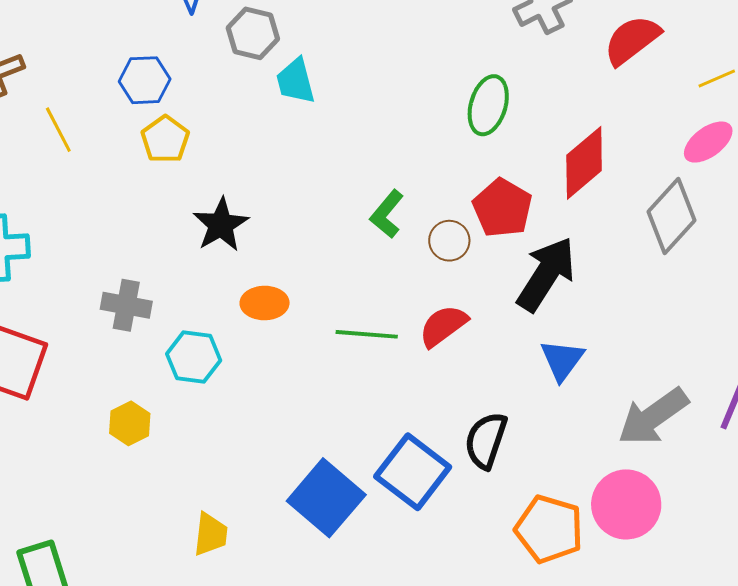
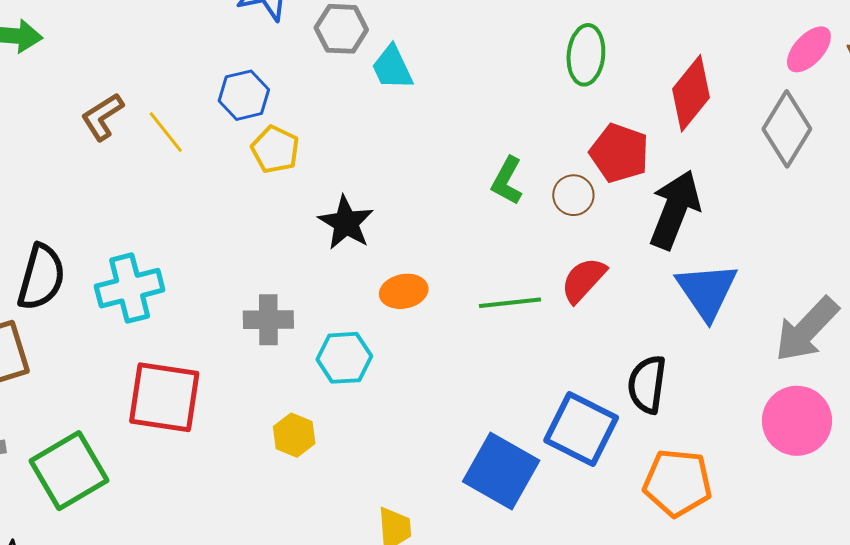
yellow line: (58, 130) -> (166, 132), moved
blue triangle: (562, 360) -> (707, 291), size x1.4
orange pentagon: (549, 529) -> (677, 483), moved

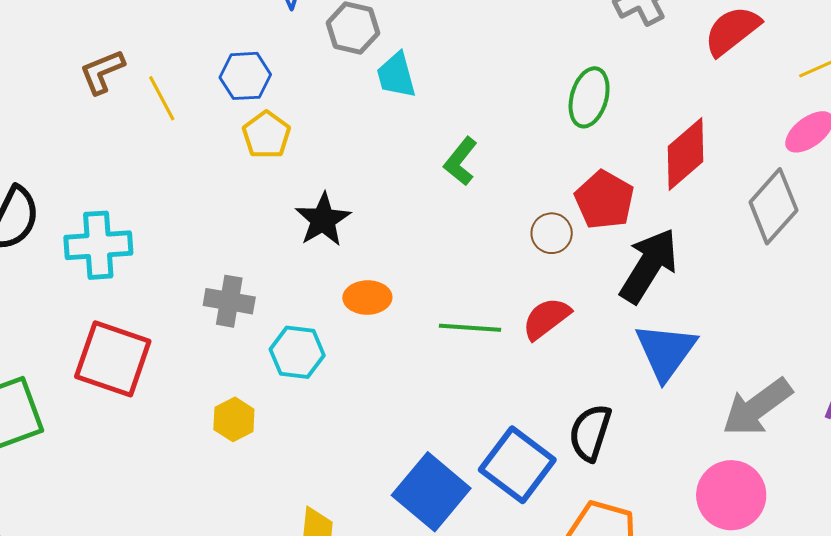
green L-shape: (507, 181) -> (461, 161), moved

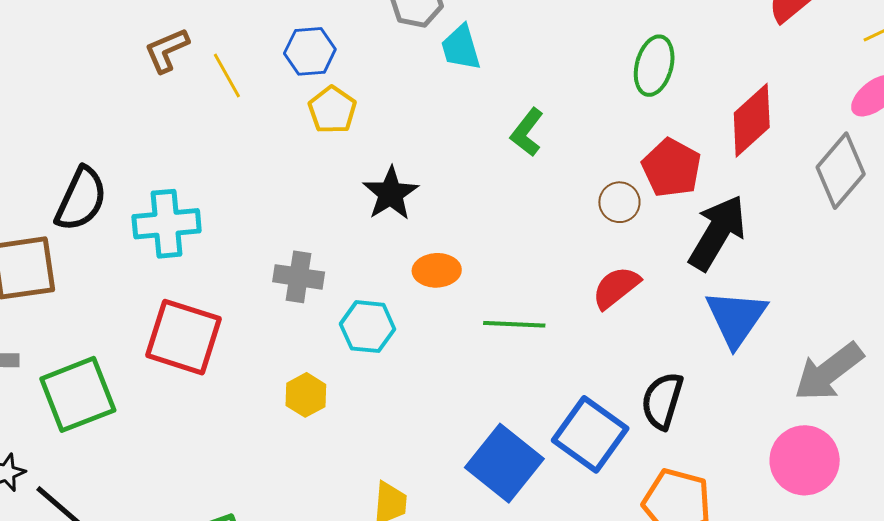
green line: (470, 328) -> (514, 324), moved

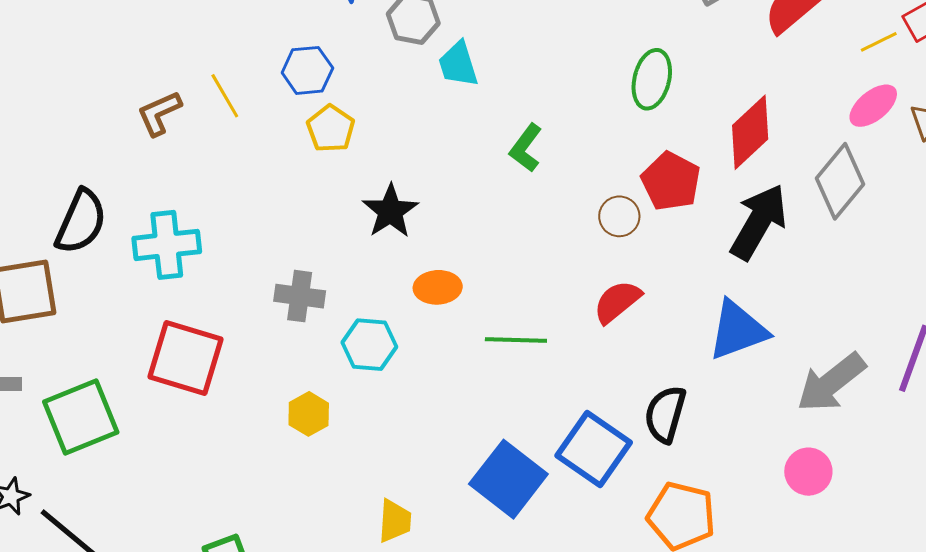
brown L-shape: (167, 50) -> (159, 113), moved
black arrow: (717, 233) -> (759, 222), moved
blue triangle: (736, 318) -> (738, 330), turned 36
pink circle: (805, 460) -> (808, 472), size x0.7

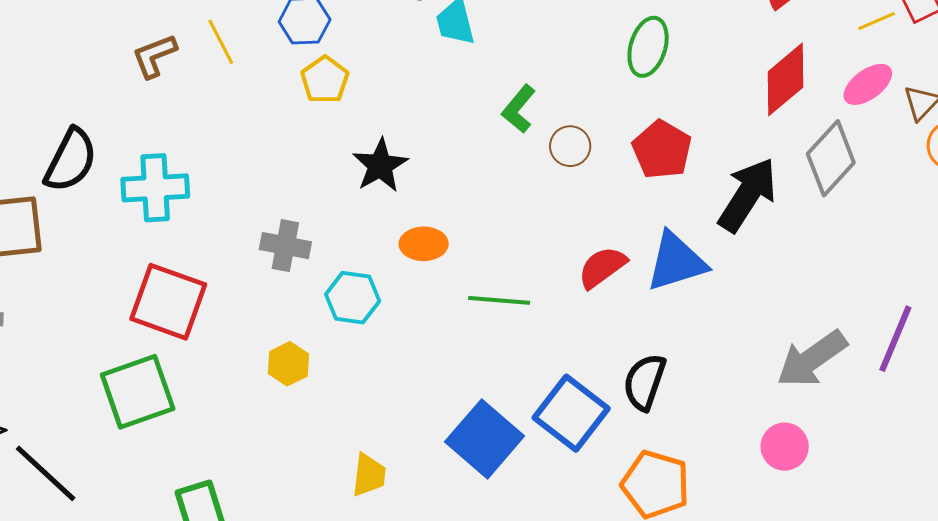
red diamond: (750, 132) -> (785, 79), moved
brown circle: (619, 216) -> (570, 146), moved
blue triangle: (738, 330) -> (676, 262), moved
green square: (81, 417) -> (138, 392), moved

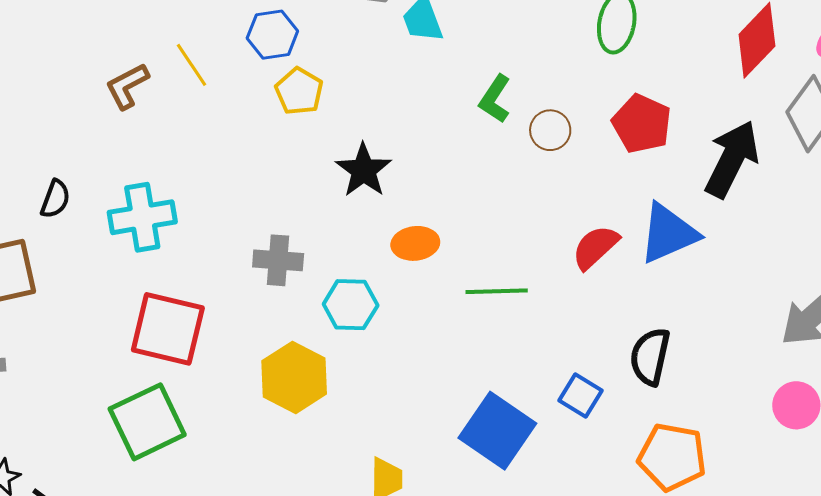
black semicircle: (71, 160) -> (55, 199), size x0.6
yellow hexagon: (288, 364) -> (294, 377), size x1.6
blue square: (571, 413) -> (581, 395), size x0.6

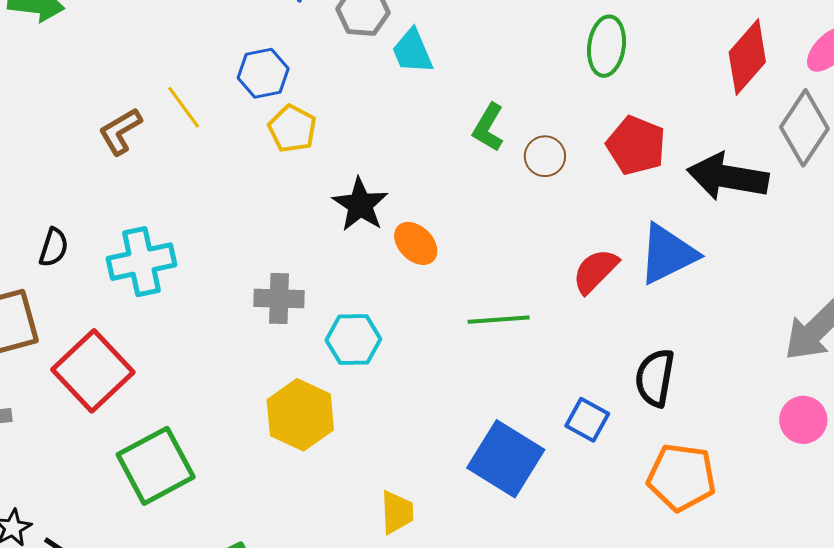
black arrow: (732, 159) -> (728, 177), turned -104
orange ellipse: (415, 243) -> (416, 243), moved, turned 54
red square: (168, 329) -> (93, 371), moved, turned 36

